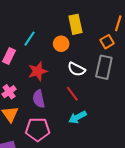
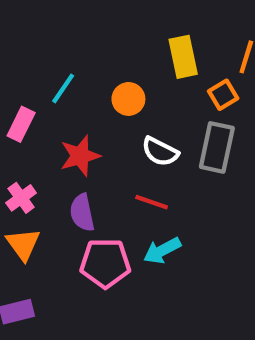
yellow rectangle: (75, 24) -> (183, 57), moved
red line: (72, 94) -> (152, 202), turned -35
pink pentagon: (38, 129) -> (105, 263), moved

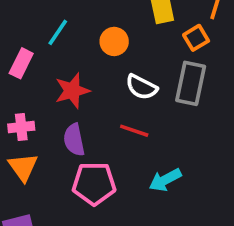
pink cross: (21, 198) -> (21, 127), turned 30
cyan arrow: (162, 251) -> (165, 180), moved

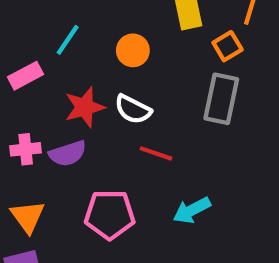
pink rectangle: (21, 63) -> (26, 76), turned 36
white semicircle: (141, 87) -> (133, 109), moved
purple semicircle: (74, 140) -> (68, 153), moved, turned -96
orange triangle: (23, 167) -> (28, 217), moved

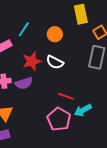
red line: (156, 153) -> (66, 96), moved
pink pentagon: (110, 215) -> (59, 119), moved, turned 30

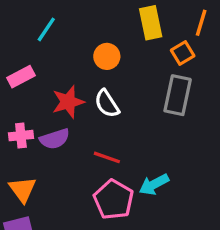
cyan line: (24, 29) -> (46, 29), moved
white semicircle: (55, 62) -> (107, 104), turned 30
red line: (66, 96) -> (107, 157), moved

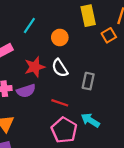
cyan line: (46, 29) -> (29, 25), moved
gray rectangle: (178, 95) -> (88, 81), moved, size x0.7
cyan arrow: (154, 184) -> (90, 120), turned 60

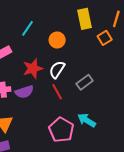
white semicircle: (60, 68) -> (57, 70), turned 66
gray rectangle: (88, 81) -> (85, 82), turned 42
red line: (60, 103) -> (57, 92), moved, turned 42

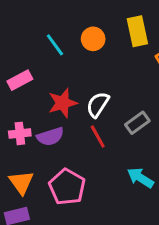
cyan line: (27, 28) -> (55, 45), turned -70
orange circle: (57, 40) -> (93, 39), moved
pink pentagon: (61, 130) -> (67, 187), moved

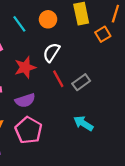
white semicircle: (98, 104) -> (51, 52), moved
purple semicircle: (50, 137) -> (25, 100), moved
red line: (98, 137) -> (58, 79), moved

